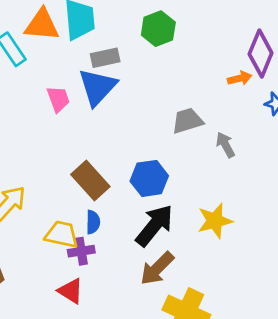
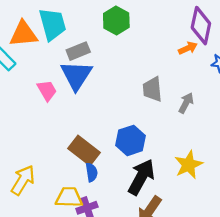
gray trapezoid: (187, 121) -> (152, 89), turned -68
gray arrow: (225, 145) -> (186, 103), turned 66
blue semicircle: (93, 222) -> (92, 172), moved

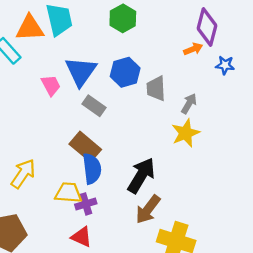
gray rectangle: (78, 51) -> (94, 106), moved, turned 55
blue hexagon: (130, 140) -> (125, 72), moved
yellow star: (189, 165) -> (186, 133), moved
blue semicircle: (92, 172) -> (92, 169), size x1.6

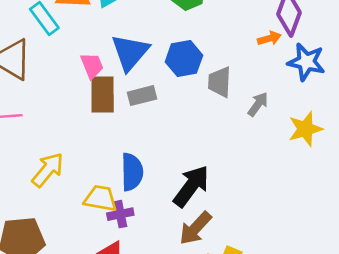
blue star: (225, 65) -> (306, 62), size x1.6
gray rectangle: (94, 106) -> (142, 96), turned -55
yellow star: (186, 133) -> (305, 129), moved
brown rectangle: (85, 147) -> (103, 94), moved, turned 44

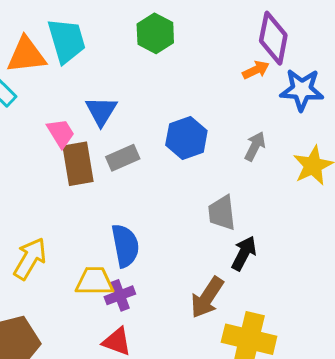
blue triangle: (130, 52) -> (101, 111), size x0.7
blue hexagon: (184, 59) -> (186, 138), moved
gray trapezoid: (220, 82) -> (222, 213), moved
black arrow: (191, 186) -> (244, 253), moved, size x0.7

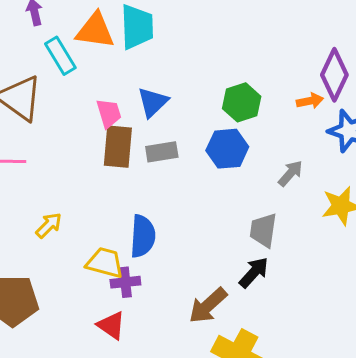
green hexagon: (155, 33) -> (242, 102), moved
gray trapezoid: (222, 213) -> (263, 230), moved
yellow arrow: (30, 259) -> (49, 225), size x0.7

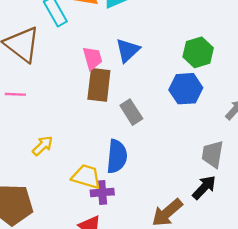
gray rectangle: (162, 152) -> (131, 112), moved, turned 65

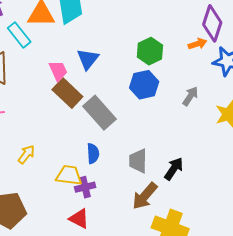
brown rectangle: (99, 85) -> (67, 93), turned -44
gray rectangle: (131, 112) -> (100, 113), size x1.5
gray trapezoid: (213, 154) -> (138, 161), moved
blue semicircle: (117, 156) -> (93, 153), size x0.7

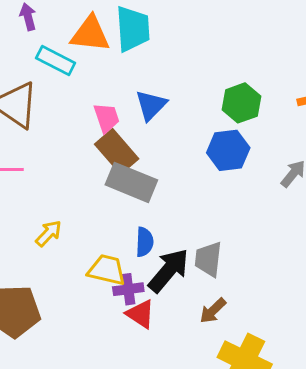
cyan rectangle: (19, 35) -> (56, 61), turned -30
gray rectangle: (100, 113) -> (131, 182), moved, turned -32
black arrow: (174, 169) -> (169, 270), moved, size x1.4
brown arrow: (145, 196) -> (213, 311), size x0.7
red triangle: (79, 219) -> (140, 314), moved

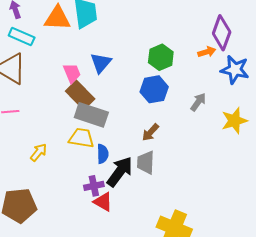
cyan rectangle: (56, 61) -> (22, 37), moved
yellow trapezoid: (107, 270) -> (81, 138), moved
brown arrow: (213, 311) -> (150, 132), moved

